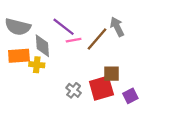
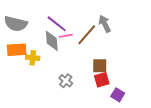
gray diamond: (42, 46) -> (52, 41), moved
red square: (101, 88) -> (102, 80), moved, size x0.7
purple square: (130, 96) -> (118, 95), moved, turned -32

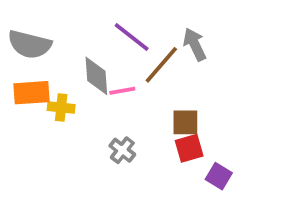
purple line: (57, 24) -> (132, 37), moved
pink line: (66, 36) -> (122, 91), moved

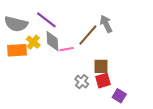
purple line: (132, 37) -> (46, 20), moved
yellow cross: (61, 107) -> (33, 42), moved, turned 32
gray cross: (122, 150) -> (82, 82), moved

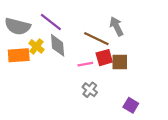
brown line: (88, 35) -> (96, 39), turned 75
pink line: (67, 49) -> (85, 64), moved
brown square: (101, 66) -> (120, 62), moved
red square: (103, 81) -> (104, 58), moved

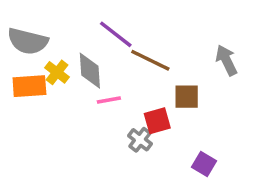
purple line: (51, 22) -> (116, 34), moved
gray arrow: (116, 26) -> (226, 60), moved
red square: (104, 58) -> (157, 121), moved
pink line: (85, 64) -> (109, 100), moved

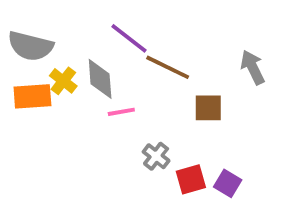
red square: (157, 121) -> (191, 179), moved

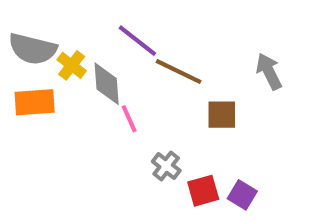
yellow cross: (63, 81) -> (72, 65), moved
pink line: (121, 112) -> (129, 119), turned 76

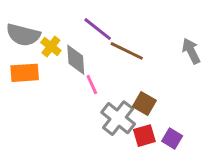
brown square: (222, 115) -> (144, 103), moved, turned 30
gray cross: (166, 166) -> (118, 118), size x1.6

